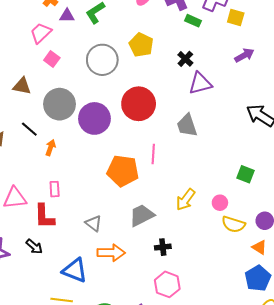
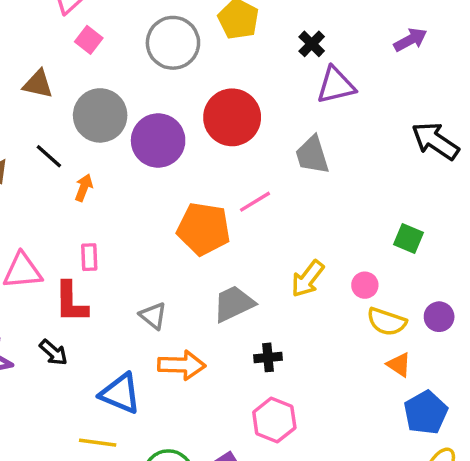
pink line: (153, 154) -> (255, 202), turned 54
orange triangle: (259, 247) -> (399, 365), moved

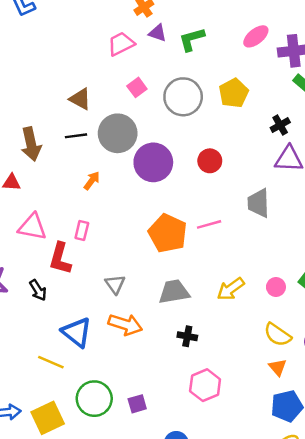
pink square: (89, 40) -> (137, 87), moved
red circle: (232, 117) -> (210, 161), size x0.6
black line: (49, 156) -> (76, 136), moved, turned -65
pink circle: (365, 285) -> (276, 287), moved
pink hexagon: (274, 420) -> (205, 385), moved

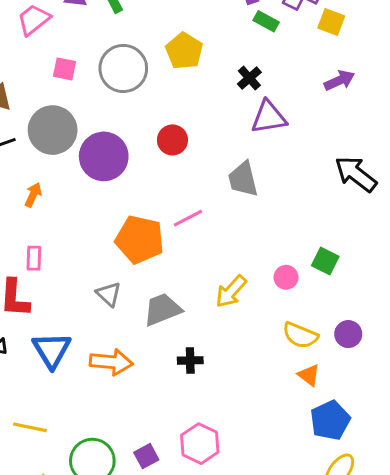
pink square: (137, 87) -> (64, 69), turned -30
gray triangle: (115, 284) -> (109, 294), moved
blue triangle: (77, 332) -> (52, 350), moved, turned 32
pink hexagon: (205, 385) -> (200, 444), moved

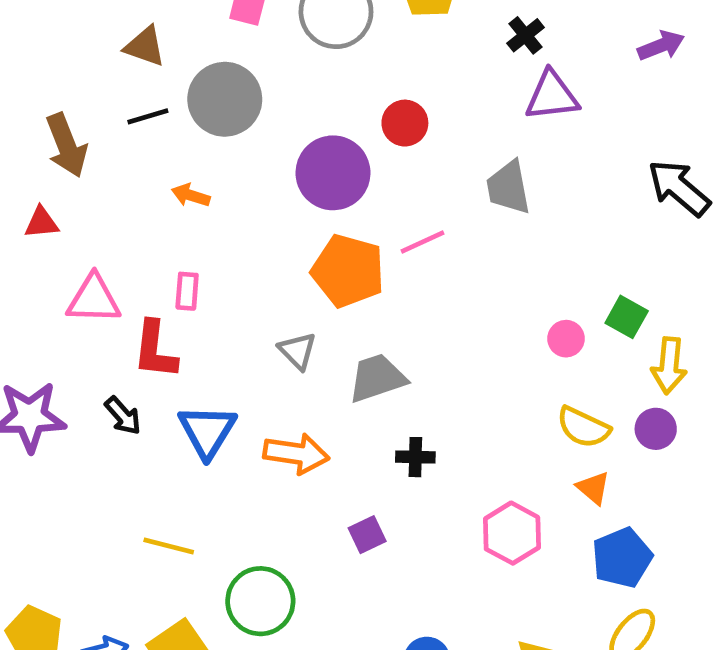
purple circle: (104, 156) -> (333, 173), moved
orange arrow: (33, 195) -> (191, 195), turned -100
yellow arrow: (231, 291) -> (669, 366), moved, turned -39
pink hexagon: (200, 444) -> (512, 533), moved
purple square: (146, 456) -> (367, 535), moved

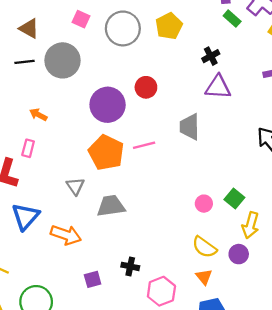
orange arrow: (191, 195) -> (38, 115), moved
black cross: (415, 457) -> (130, 266), moved

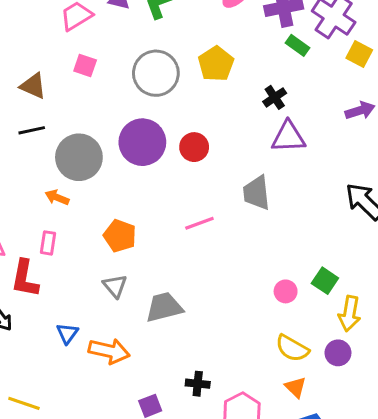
pink square: (81, 19) -> (85, 66), moved
gray circle: (62, 60) -> (79, 157), moved
purple circle: (108, 105) -> (142, 142), moved
orange pentagon: (106, 153) -> (120, 236), moved, size x0.7
blue triangle: (26, 217) -> (67, 333), moved, size x0.6

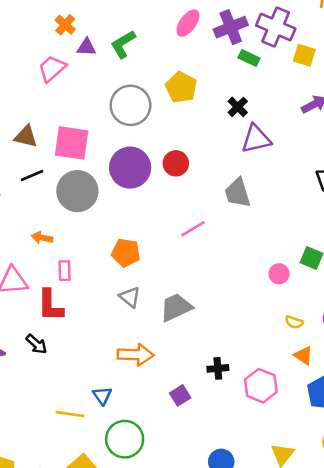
pink square: (85, 66) -> (72, 143), moved, size x1.8
orange arrow: (57, 197) -> (42, 238), moved
blue triangle: (67, 333) -> (102, 396), moved
yellow semicircle: (292, 348) -> (294, 322), size x0.6

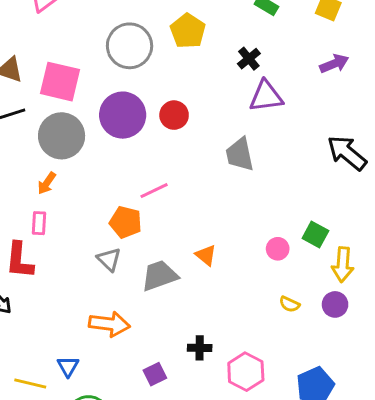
pink line: (193, 229) -> (154, 191), moved
orange arrow: (42, 238) -> (47, 183), moved, turned -72
orange pentagon: (126, 253) -> (126, 222), moved
orange triangle: (303, 355) -> (206, 255), moved

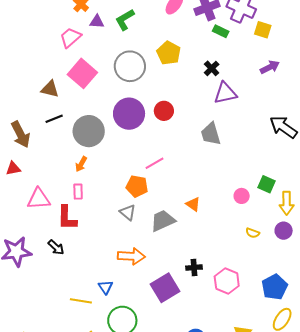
pink square: (60, 82) -> (82, 73), moved, turned 32
purple square: (155, 374) -> (165, 288), size x1.8

